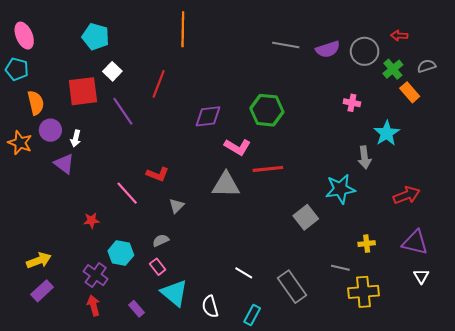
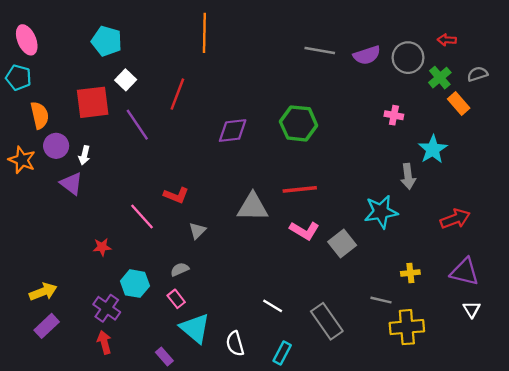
pink L-shape: (237, 147) -> (304, 231), moved
purple rectangle: (137, 309) -> (164, 357), moved

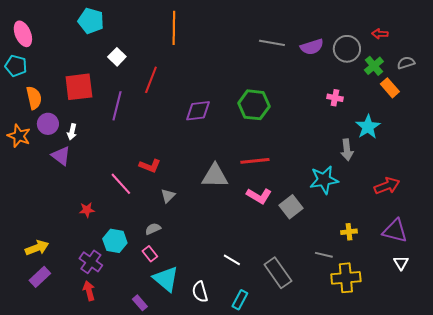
cyan pentagon: (107, 41) -> (91, 21), moved
white square: (126, 80) -> (117, 57), moved
purple line: (137, 125) -> (117, 106), turned 48

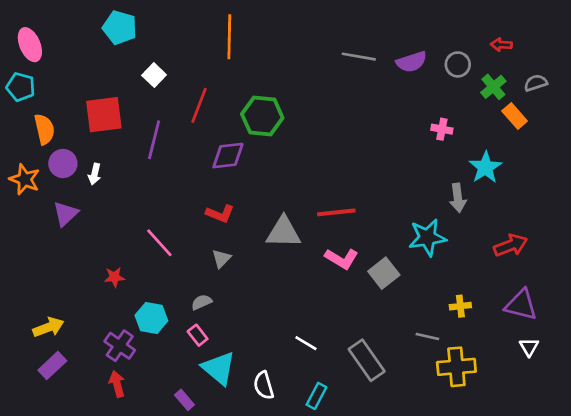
gray circle: (347, 49) -> (458, 64), size x0.7
green hexagon: (254, 105) -> (262, 116), moved
purple diamond: (198, 111) -> (228, 156), moved
purple triangle: (61, 156) -> (66, 214), moved, turned 40
red L-shape: (150, 166) -> (220, 214), moved

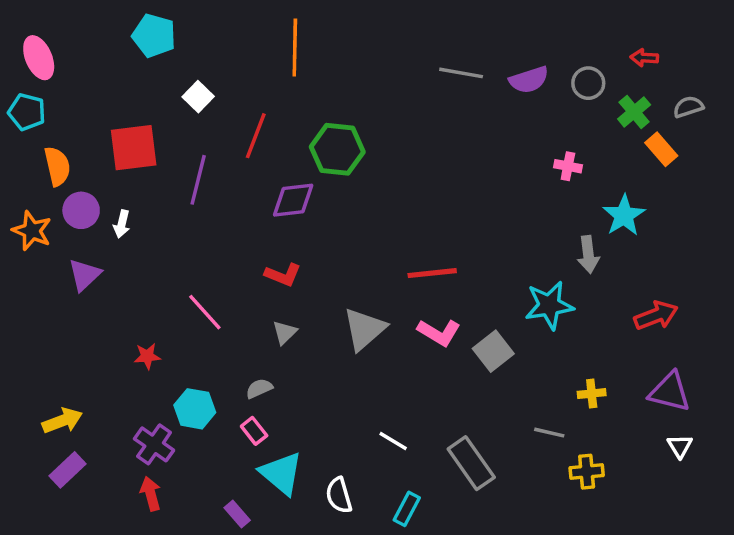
gray triangle: (283, 232) -> (364, 329), moved, turned -42
yellow cross: (456, 367) -> (587, 472), size x0.7

